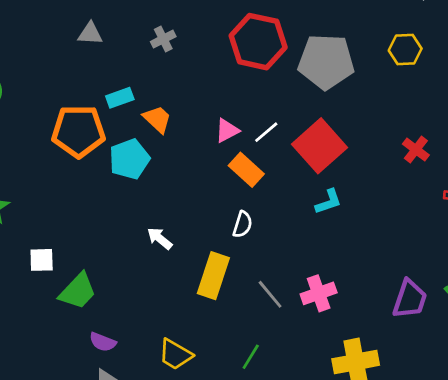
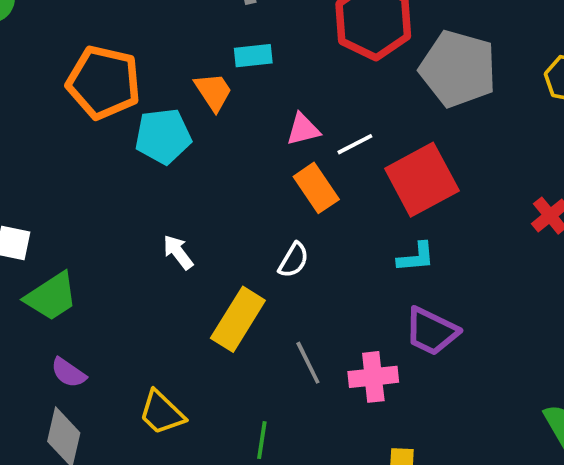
cyan rectangle: (120, 98) -> (253, 56), moved
purple trapezoid: (410, 299) -> (431, 331), moved, turned 84
green line: (251, 357) -> (262, 440), turned -36

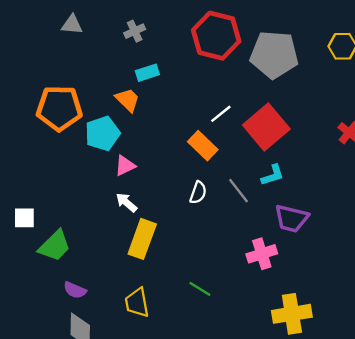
pink triangle: (303, 129) -> (125, 166), moved
yellow rectangle: (238, 319) -> (142, 239), moved
gray line: (308, 363) -> (238, 191), moved
yellow trapezoid: (162, 413) -> (137, 303), turned 48
green line: (262, 440) -> (200, 289), moved, turned -55

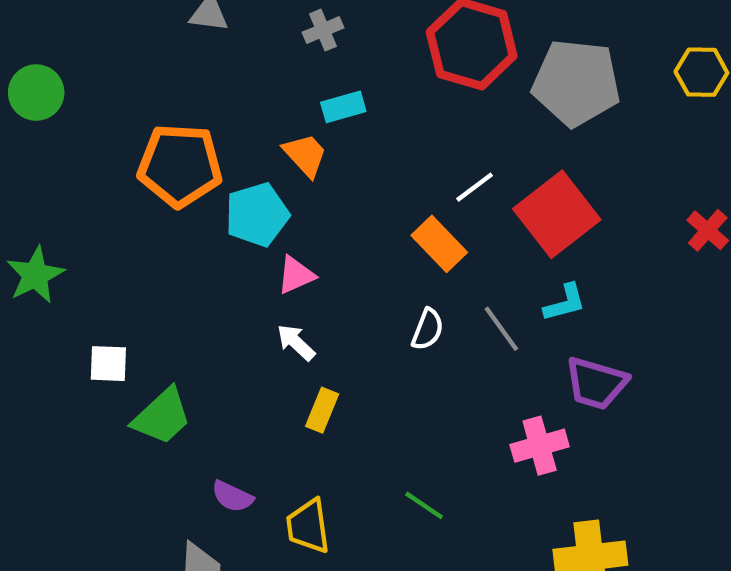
yellow rectangle: (142, 239) -> (322, 410), size x0.6
purple semicircle: (75, 290) -> (232, 496), moved

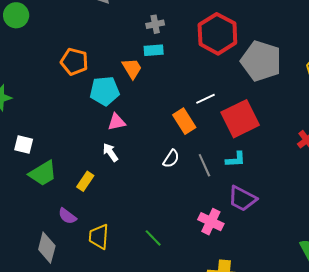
gray cross: (323, 30) -> (155, 24), moved
orange pentagon: (180, 165) -> (74, 62), size x0.7
yellow rectangle: (322, 410) -> (85, 181), moved
pink cross: (540, 446) -> (211, 222), turned 30

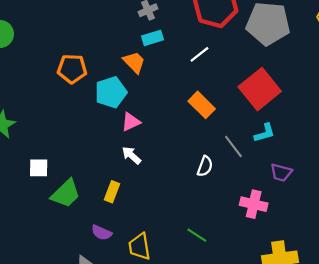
white line: (206, 99) -> (199, 54), moved
white semicircle: (171, 159) -> (205, 166), moved
purple trapezoid: (242, 199) -> (281, 173), size x0.7

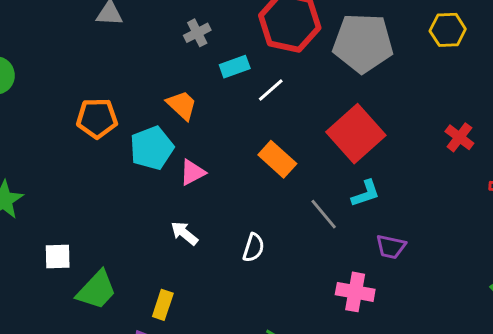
cyan rectangle: (153, 38) -> (235, 67), moved
pink triangle: (131, 122) -> (192, 172), moved
white semicircle: (205, 166) -> (254, 248), moved
yellow rectangle: (112, 192) -> (163, 305), moved

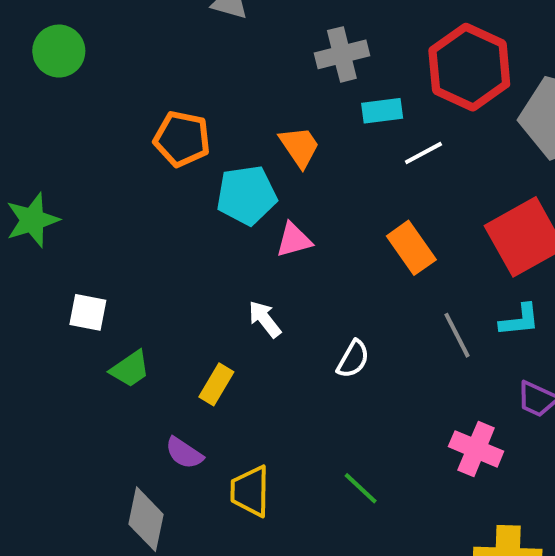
gray cross: (197, 33) -> (342, 54), size x1.4
green trapezoid: (97, 290) -> (130, 369), size x0.7
yellow rectangle: (163, 305) -> (216, 384), moved

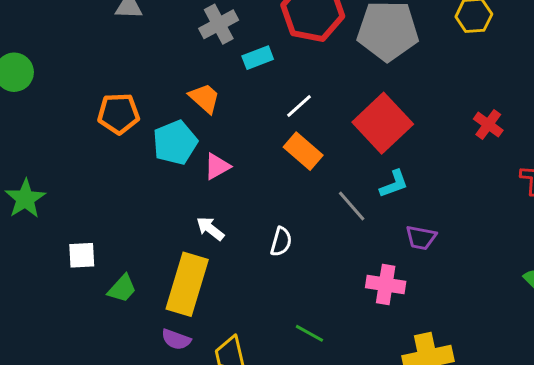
white line: (423, 153) -> (299, 106), moved
yellow rectangle: (216, 384) -> (187, 284), size x2.0

